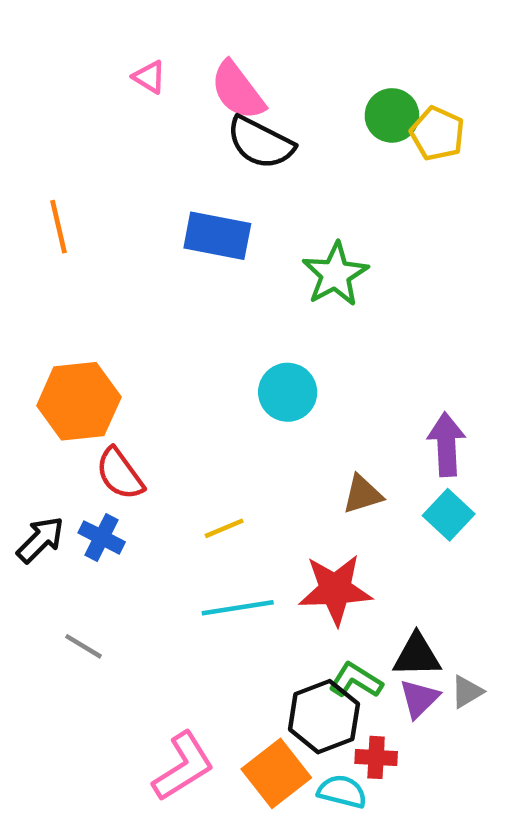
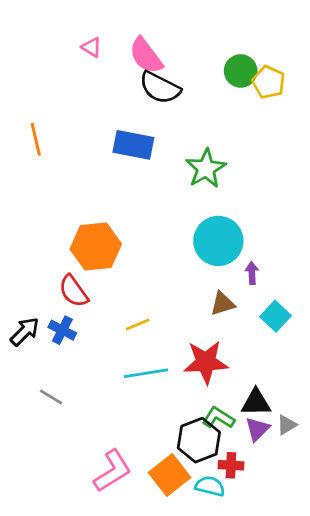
cyan circle: (288, 392) -> (218, 241), moved, size x1.4
orange hexagon: (79, 401) -> (96, 247), moved
purple arrow: (446, 444) -> (252, 273), moved, size x0.6

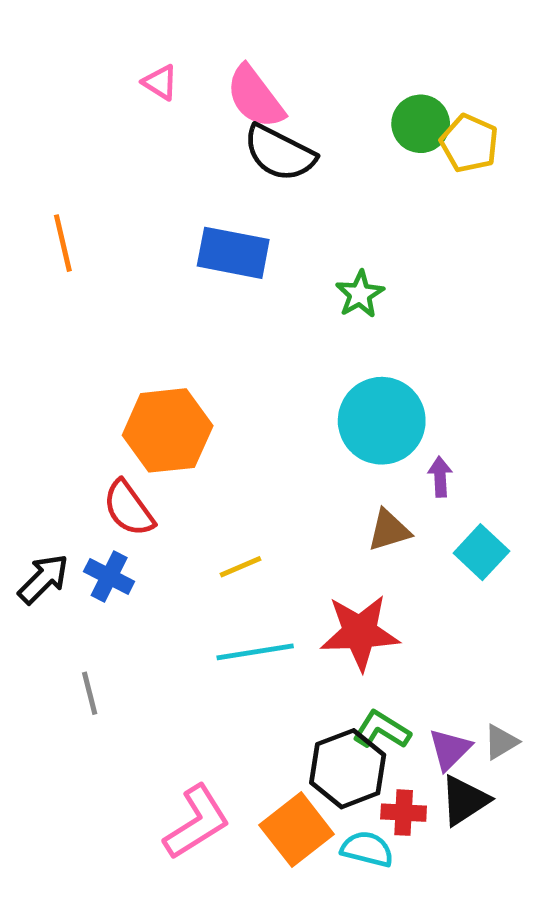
green star: (206, 168) -> (360, 294), size x0.7
gray line: (51, 397) -> (90, 693), turned 45
black triangle: (256, 403) -> (464, 800), moved, turned -32

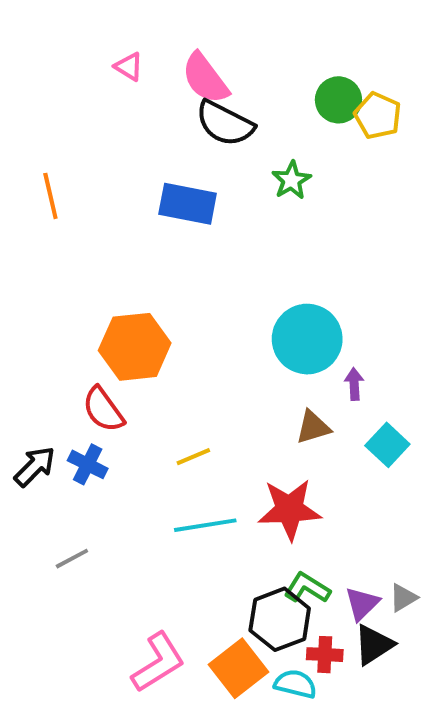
green star: (360, 294) -> (291, 180), moved
gray line: (90, 693) -> (72, 559), turned 76

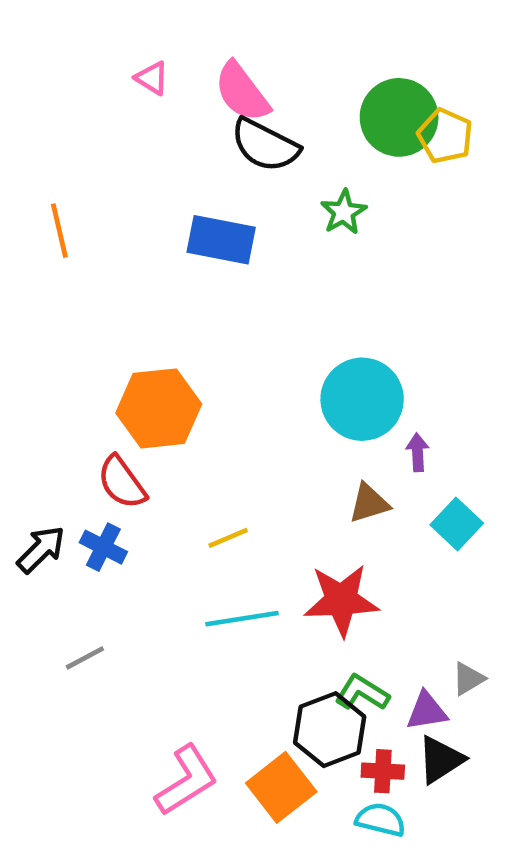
green circle: (338, 100) -> (399, 117), size x1.4
gray triangle: (403, 598) -> (468, 679), moved
purple triangle: (362, 604) -> (427, 711), turned 36
cyan semicircle: (295, 684) -> (381, 820), moved

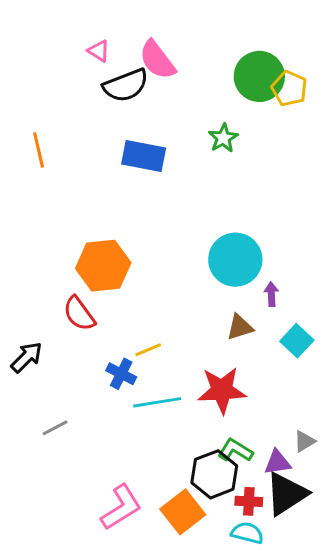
black semicircle: (265, 145) -> (126, 85), moved, turned -48
blue cross: (103, 547) -> (121, 374), moved
black triangle: (441, 760) -> (286, 494), size x1.4

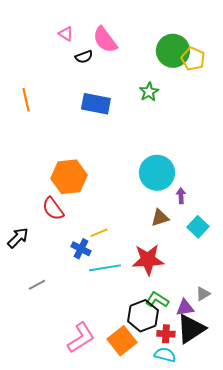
black semicircle: (126, 85) -> (84, 57), size x0.6

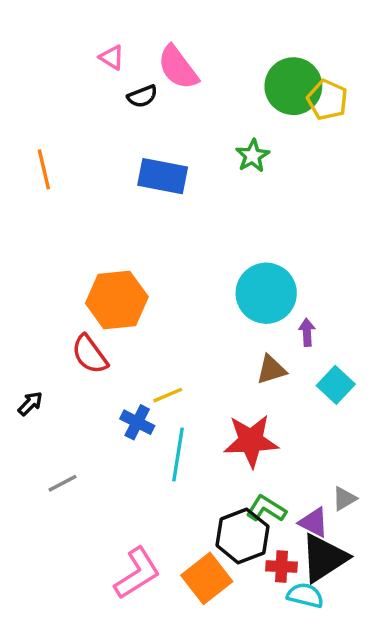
black arrow: (18, 238) -> (30, 404), size x0.7
cyan line: (105, 268) -> (178, 454), turned -72
purple triangle: (185, 308) -> (314, 522), turned 36
cyan semicircle: (165, 355) -> (305, 595), moved

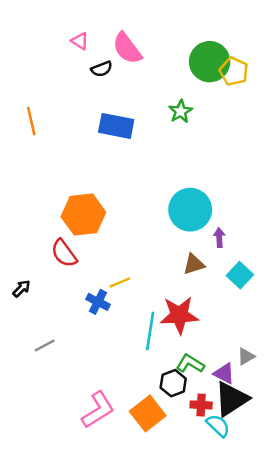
cyan line: (178, 454) -> (150, 331), moved
black hexagon: (242, 536) -> (173, 383), size x0.7
cyan semicircle: (305, 595) -> (218, 426), turned 30

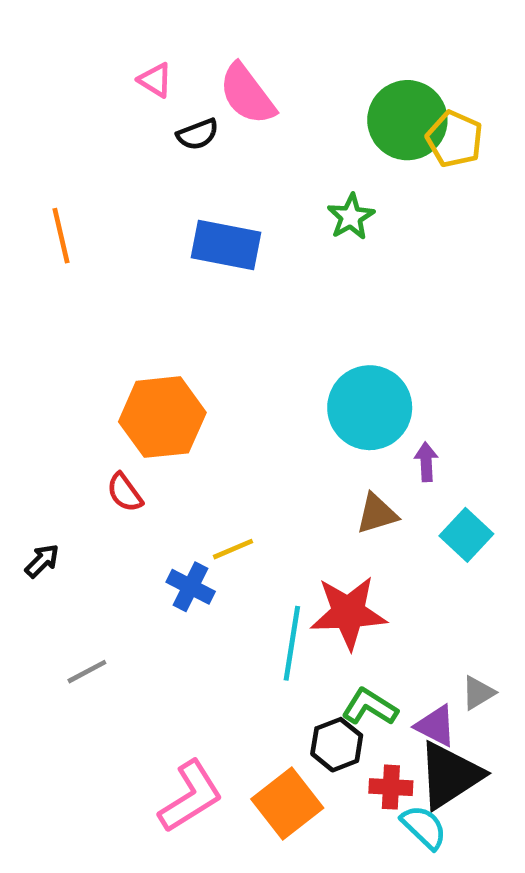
red semicircle: (64, 253) -> (125, 492), size x0.7

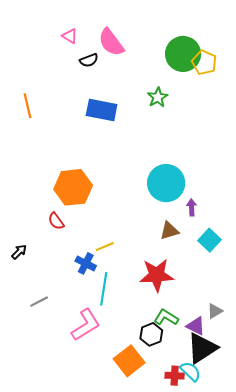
cyan line: (292, 643) -> (104, 289), moved
red cross: (391, 787) -> (175, 376), moved
pink L-shape: (191, 796) -> (86, 325), moved

